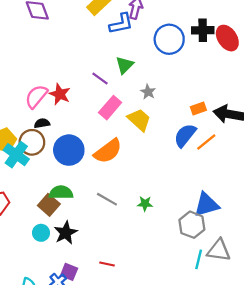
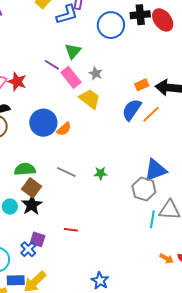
pink rectangle: (110, 108) -> (71, 77), moved, turned -75
blue circle: (69, 150) -> (43, 123), moved
orange semicircle: (108, 151) -> (64, 129), size x0.6
brown square: (49, 205) -> (31, 188), moved

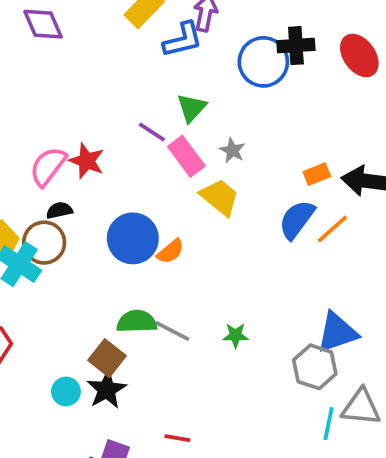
black cross: (140, 15) -> (296, 46), moved
green semicircle: (25, 169) -> (137, 322), moved

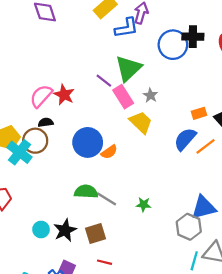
green triangle: (191, 108) -> (128, 68), size x1.5
brown square: (107, 358) -> (96, 233), moved, turned 30

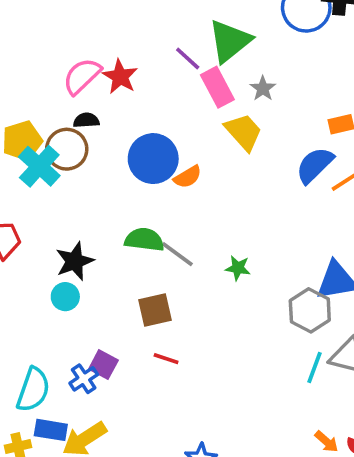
black star: (65, 230) -> (75, 261), moved

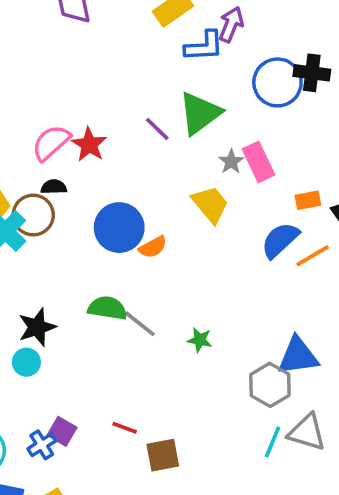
pink rectangle: (217, 87) -> (259, 162), moved
brown square: (155, 310) -> (163, 455), moved

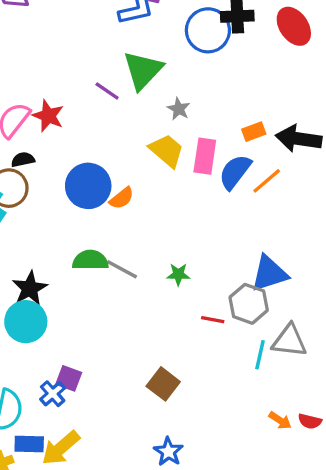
pink rectangle: (259, 162) -> (205, 156), moved, turned 44
cyan circle: (26, 362) -> (26, 322), size x1.6
red line: (125, 428) -> (213, 320), moved
brown square: (163, 455) -> (163, 384), turned -32

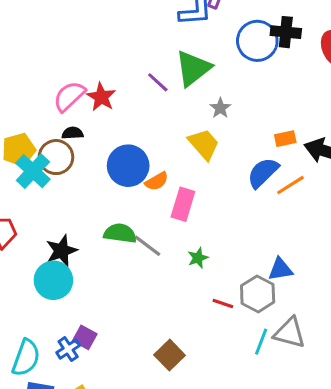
pink rectangle: (205, 156) -> (183, 204), moved
blue triangle: (269, 273) -> (280, 269), size x0.7
green star: (178, 274) -> (198, 258), turned -30

